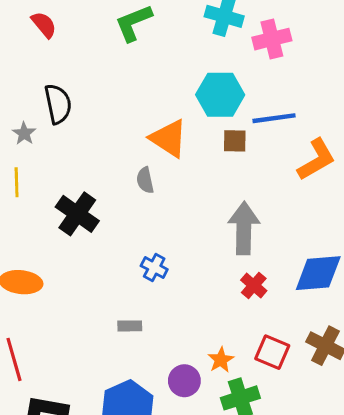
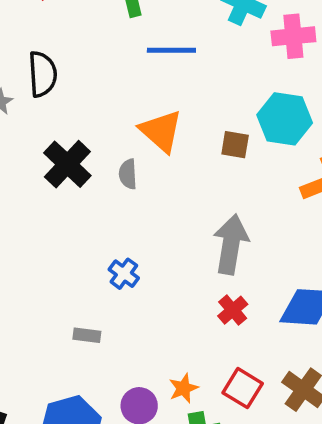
cyan hexagon: (220, 95) -> (285, 119), moved
blue line: (274, 118) -> (171, 50), moved
black cross: (77, 214) -> (67, 164), moved

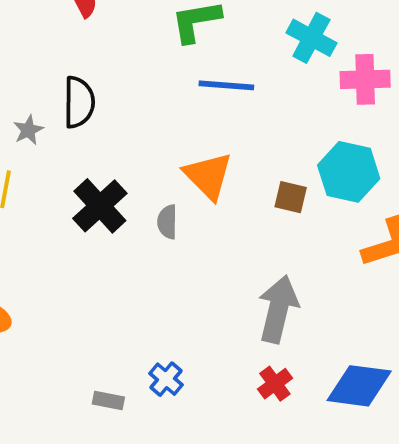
blue cross: (124, 274) -> (166, 379), moved

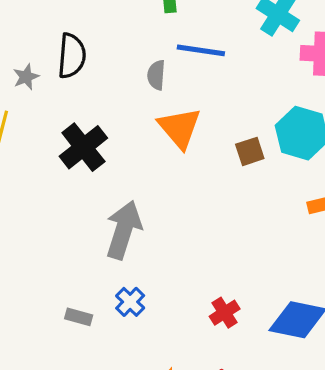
brown square: (291, 197) -> (250, 151), turned -36
gray semicircle: (167, 222) -> (156, 75), moved
gray arrow: (278, 309) -> (124, 230), moved

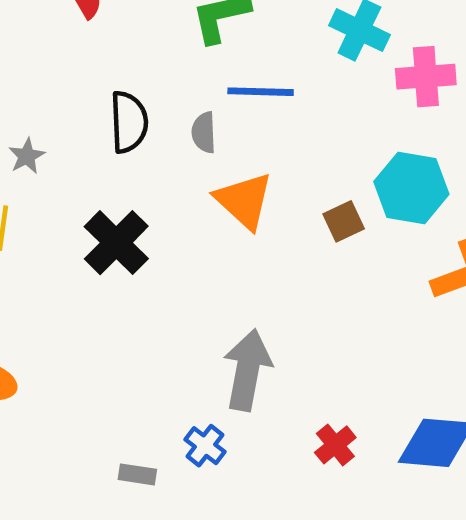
black semicircle: (72, 56) -> (129, 122), moved
gray arrow: (124, 230) -> (247, 370), moved

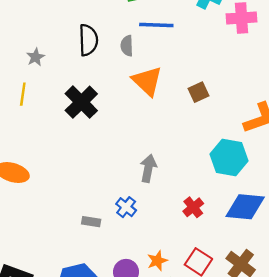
cyan hexagon: (411, 188) -> (229, 157), moved
gray arrow: (247, 370) -> (148, 168), size x0.7

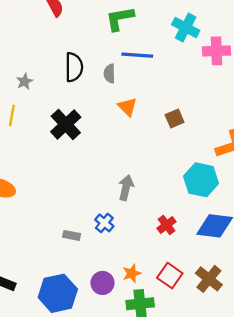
orange triangle: (147, 81) -> (127, 107), size x0.7

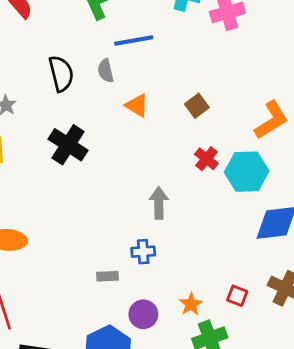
blue cross: (104, 223) -> (143, 252), turned -30
red cross: (167, 225) -> (206, 159), moved
red square: (170, 276) -> (237, 296), size x0.7
purple circle: (102, 283) -> (143, 314), moved

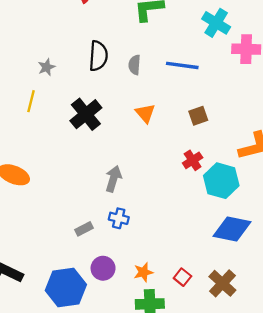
blue line: (134, 41) -> (182, 65), moved
orange triangle: (137, 105) -> (145, 113), moved
gray arrow: (159, 203) -> (113, 179), moved
gray rectangle: (107, 276) -> (84, 229), turned -42

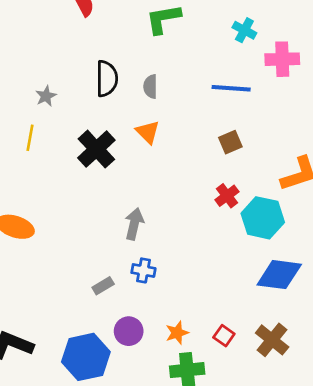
cyan cross: (216, 23) -> (244, 30), size x0.7
blue line: (182, 65) -> (231, 88), moved
orange triangle: (145, 113) -> (148, 132), moved

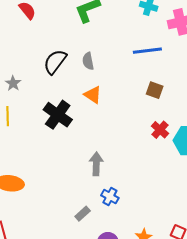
black semicircle: (107, 79) -> (55, 62), turned -132
brown square: (230, 142) -> (155, 90), turned -36
blue cross: (143, 270) -> (110, 197), turned 30

